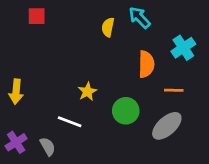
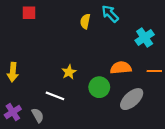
orange semicircle: (146, 64) -> (121, 68), moved, turned -96
orange line: (174, 90) -> (154, 71), moved

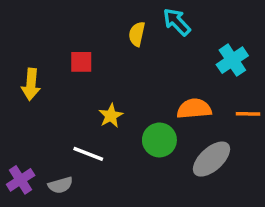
red square: (29, 13) -> (81, 62), moved
yellow arrow: (13, 72) -> (31, 84), moved
gray semicircle: (38, 115) -> (60, 185), turned 104

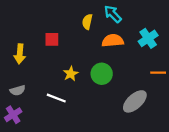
orange semicircle: (194, 109) -> (113, 41), moved
green circle: (159, 140) -> (102, 74), moved
gray semicircle: (60, 185) -> (18, 90), moved

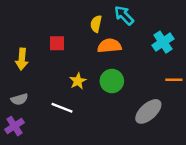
orange semicircle: (113, 41) -> (109, 46), moved

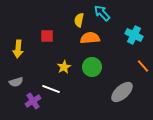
cyan cross: (163, 42) -> (134, 35), turned -30
orange line: (174, 80) -> (143, 66), turned 48
purple cross: (15, 126) -> (33, 101), moved

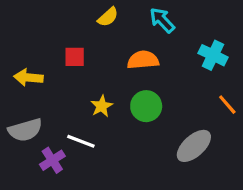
yellow semicircle: (79, 20) -> (108, 17), moved, turned -144
yellow arrow: (18, 49) -> (28, 77), turned 90
gray semicircle: (16, 82) -> (25, 130), size x1.5

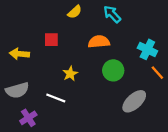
cyan cross: (213, 55) -> (147, 49), moved
green circle: (146, 106) -> (113, 70), moved
purple cross: (52, 160) -> (28, 118), moved

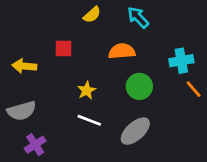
cyan cross: (147, 49) -> (181, 61), turned -36
white line: (56, 98) -> (89, 120), moved
gray ellipse: (134, 101) -> (135, 131), moved

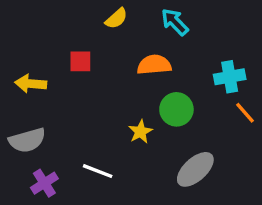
yellow star: (87, 90) -> (140, 132), moved
white line: (89, 120) -> (98, 171), moved
gray ellipse: (135, 131) -> (195, 169), moved

